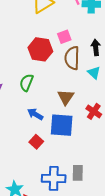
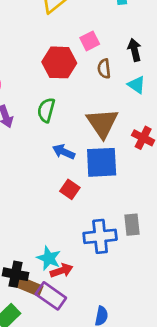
brown semicircle: (72, 58) -> (104, 69), size x0.6
brown triangle: (66, 97) -> (102, 123), size x1.4

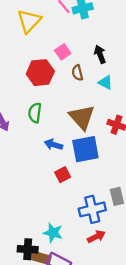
red square: (70, 189) -> (63, 175), turned 35
red arrow: (62, 271) -> (96, 237), moved

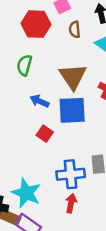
red square: (63, 175) -> (45, 134), turned -35
cyan star: (53, 233) -> (26, 193), size x1.4
red arrow: (96, 237) -> (71, 203), turned -60

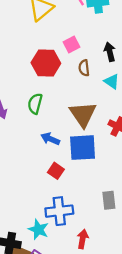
blue cross: (71, 174) -> (59, 211), moved
cyan star: (26, 193) -> (38, 229), size x0.7

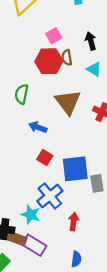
red hexagon: (46, 63) -> (49, 61), moved
blue square: (83, 148) -> (75, 169), moved
blue cross: (59, 211) -> (50, 196), turned -30

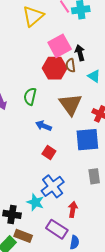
pink square: (54, 36) -> (60, 46), size x1.6
black arrow: (91, 41) -> (80, 53), moved
blue square: (75, 169) -> (87, 140), moved
brown rectangle: (16, 238) -> (23, 236), moved
purple rectangle: (34, 245) -> (57, 229), moved

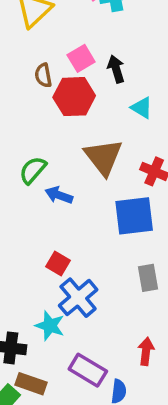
pink square: (60, 46) -> (81, 58), size x0.7
brown semicircle: (71, 65) -> (43, 75), moved
green semicircle: (30, 96) -> (33, 170), moved, turned 30
red square: (49, 153) -> (58, 264), moved
red arrow: (73, 209) -> (146, 351), moved

